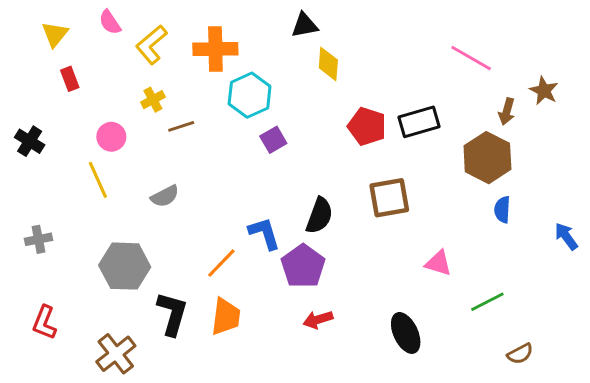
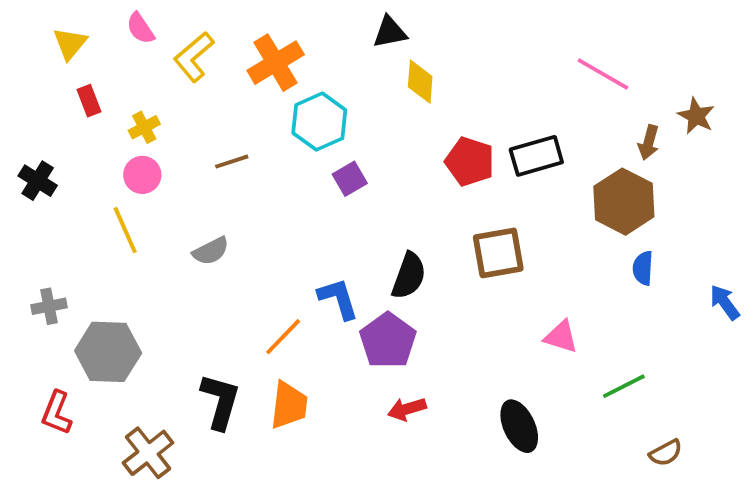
orange cross: (215, 49) -> (276, 63), turned -30
yellow cross: (153, 100) -> (144, 127), moved
gray hexagon: (125, 266) -> (108, 352), moved

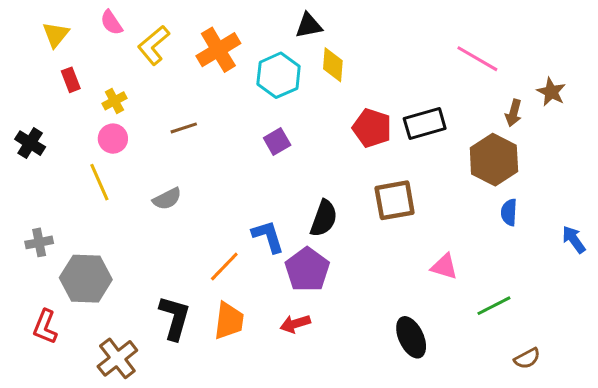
cyan hexagon: (319, 122) -> (279, 75), moved
red arrow: (407, 409) -> (295, 324), moved

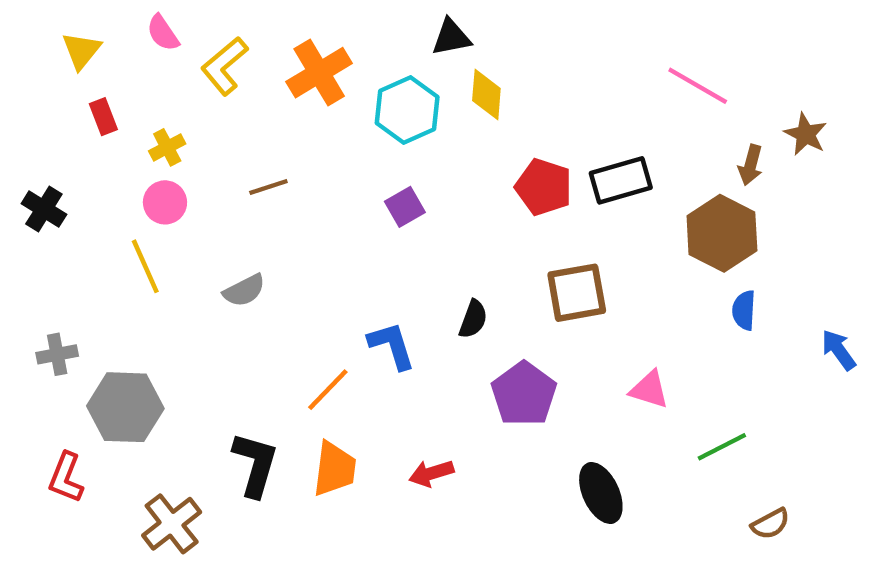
black semicircle: (324, 218) -> (473, 319), size x0.7
purple pentagon: (307, 270) -> (524, 394), moved

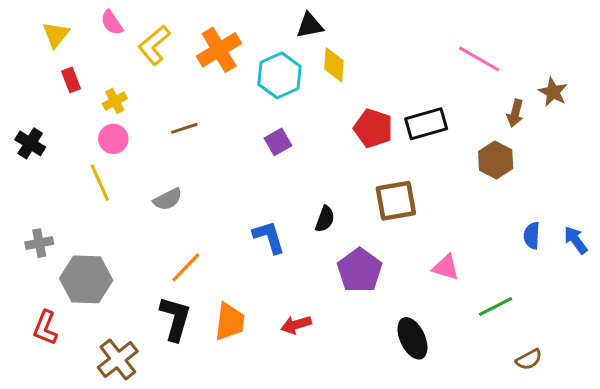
brown hexagon: (722, 233) -> (496, 160), size x0.7
blue semicircle: (744, 310) -> (532, 236), moved
orange line: (328, 390) -> (186, 267), moved

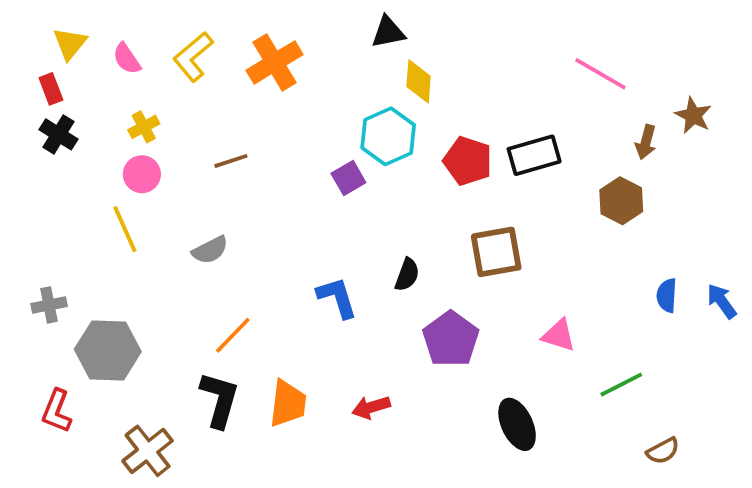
pink semicircle: (112, 23) -> (127, 59), moved
cyan hexagon: (280, 75) -> (388, 136), moved
red rectangle: (71, 80) -> (51, 89), moved
black cross: (30, 143) -> (59, 134), moved

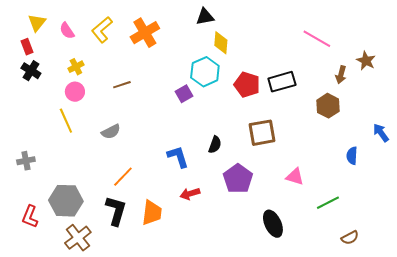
blue arrow: (722, 301) -> (381, 133), moved
gray hexagon: (108, 350) -> (66, 201), moved
red arrow: (371, 407) -> (190, 194), moved

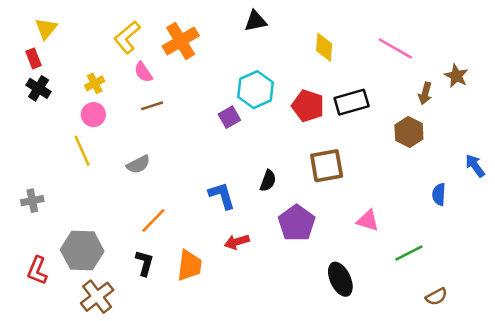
pink semicircle: (67, 31) -> (143, 72), moved
yellow diamond: (221, 43) -> (324, 47), moved
black L-shape: (116, 211) -> (145, 263), size x0.7

